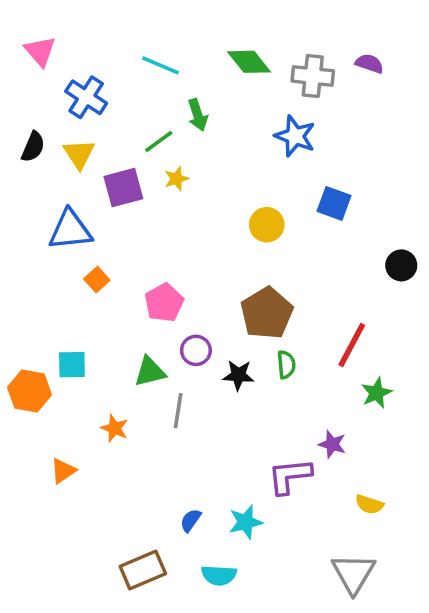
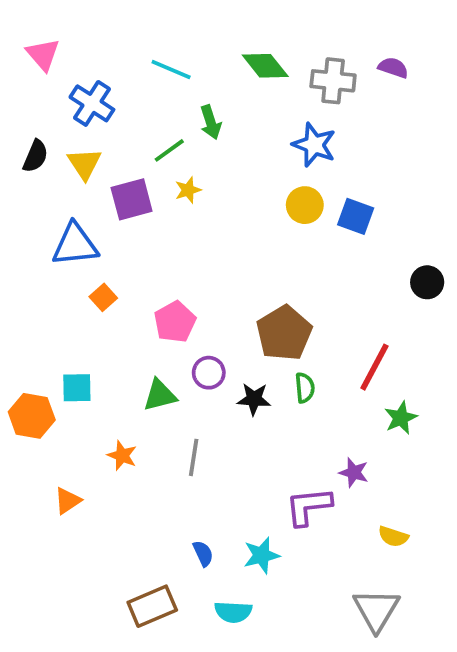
yellow circle: (267, 225) -> (305, 205), moved
gray line: (178, 411) -> (194, 457), moved
blue semicircle: (191, 520) -> (203, 553), turned 120

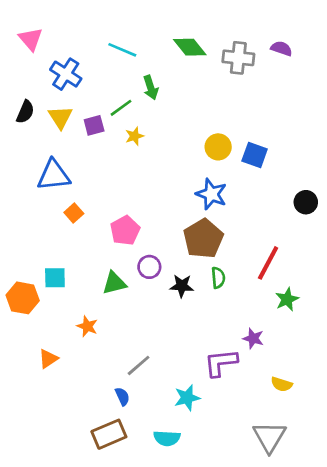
blue star: (314, 145) -> (211, 194), moved
purple square: (132, 199) -> (94, 125), moved, size x0.7
gray line: (194, 457) -> (139, 365), moved, turned 40
blue semicircle: (203, 553) -> (122, 396), moved

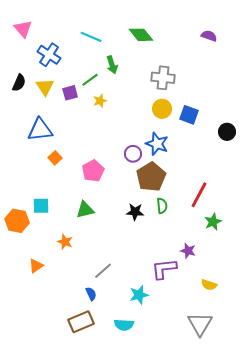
gray cross: (238, 58) -> (163, 78), moved
black circle: (306, 202) -> (227, 132), moved
purple circle: (149, 267) -> (133, 154), moved

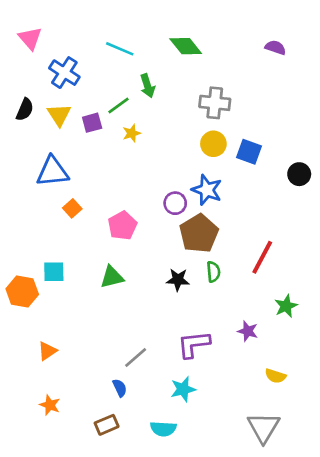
green star: (213, 222) -> (286, 306), moved
orange star: (65, 242) -> (50, 405), moved
purple L-shape: (164, 269) -> (194, 344), moved
brown rectangle: (81, 322) -> (107, 425), size x0.7

